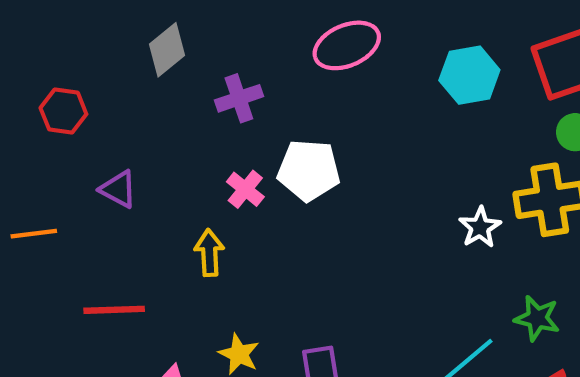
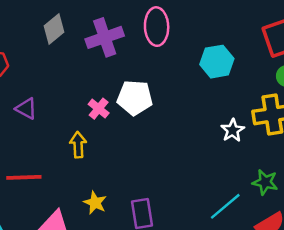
pink ellipse: (347, 45) -> (157, 27), turned -69
cyan hexagon: (469, 75) -> (217, 62), moved
purple cross: (239, 98) -> (105, 37), moved, size x1.4

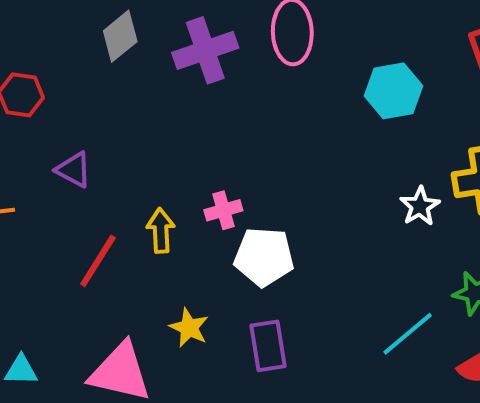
white pentagon: (135, 98) -> (264, 257), moved
pink cross: (99, 109) -> (223, 210), moved, turned 35
red line: (24, 177) -> (98, 261), moved, turned -56

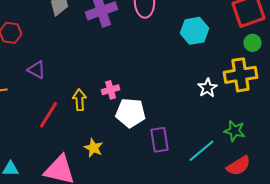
purple rectangle: (268, 346) -> (160, 140), moved

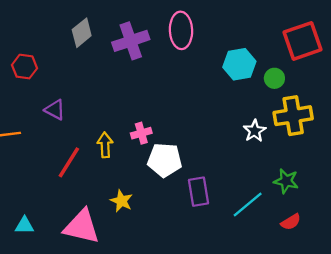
green circle: (252, 43) -> (274, 78), moved
red semicircle: (238, 166) -> (291, 222), size x0.7

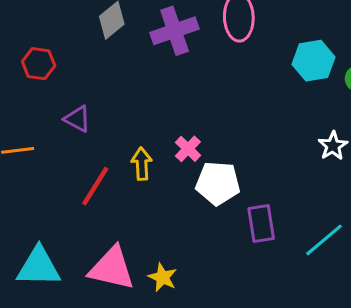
pink cross: (141, 133) -> (188, 149), turned -30
yellow star: (121, 201) -> (163, 277), moved
cyan triangle: (24, 225) -> (39, 267), size x1.8

